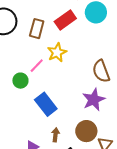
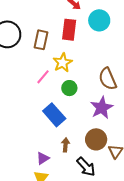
red rectangle: (65, 20) -> (69, 30), turned -45
green circle: (20, 81) -> (69, 88), moved

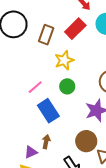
red rectangle: (69, 30) -> (75, 29), turned 30
pink line: (43, 77) -> (35, 87), moved
brown arrow: (65, 145) -> (46, 142), moved

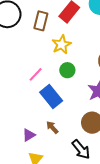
brown arrow: (46, 142) -> (52, 127), turned -48
purple triangle: (31, 152) -> (29, 135), moved

